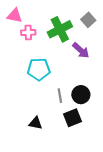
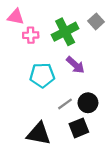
purple arrow: (81, 50) -> (75, 65), moved
gray line: (60, 96) -> (65, 104), turned 64
black triangle: (36, 123) -> (39, 134), size x1.6

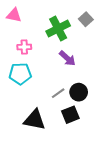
pink cross: (31, 35) -> (24, 47), moved
cyan pentagon: (42, 75) -> (20, 74), moved

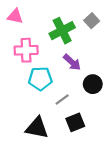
pink cross: (24, 47) -> (26, 50), size x1.5
cyan pentagon: (20, 74) -> (40, 79), moved
black circle: (79, 92) -> (93, 84), moved

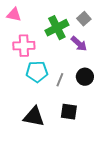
purple arrow: (72, 62) -> (79, 44), moved
gray line: (62, 99) -> (60, 80), moved, turned -32
black square: (75, 122) -> (69, 112), turned 30

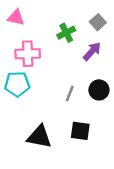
green cross: (57, 28) -> (66, 33), size x0.7
purple arrow: (79, 44) -> (92, 51), turned -90
cyan pentagon: (37, 72) -> (17, 84), moved

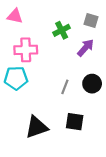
gray square: (98, 22) -> (91, 20), turned -32
black triangle: (39, 137) -> (37, 127), turned -30

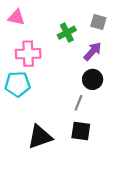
black circle: (92, 84) -> (93, 79), moved
gray line: (65, 87) -> (78, 103), moved

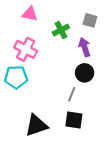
pink triangle: (16, 17) -> (30, 14), moved
purple arrow: (93, 51) -> (85, 47), turned -60
pink cross: (28, 54) -> (26, 49), turned 30

